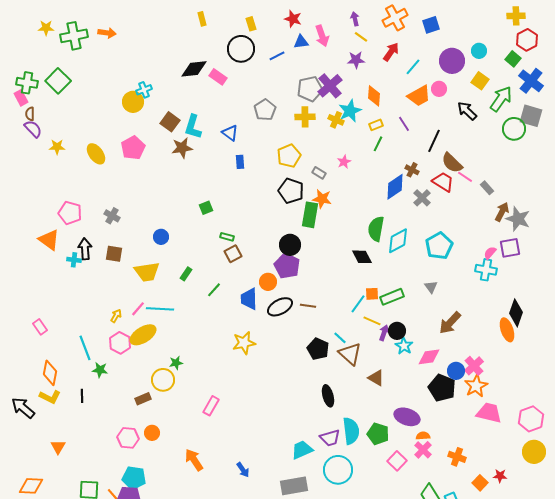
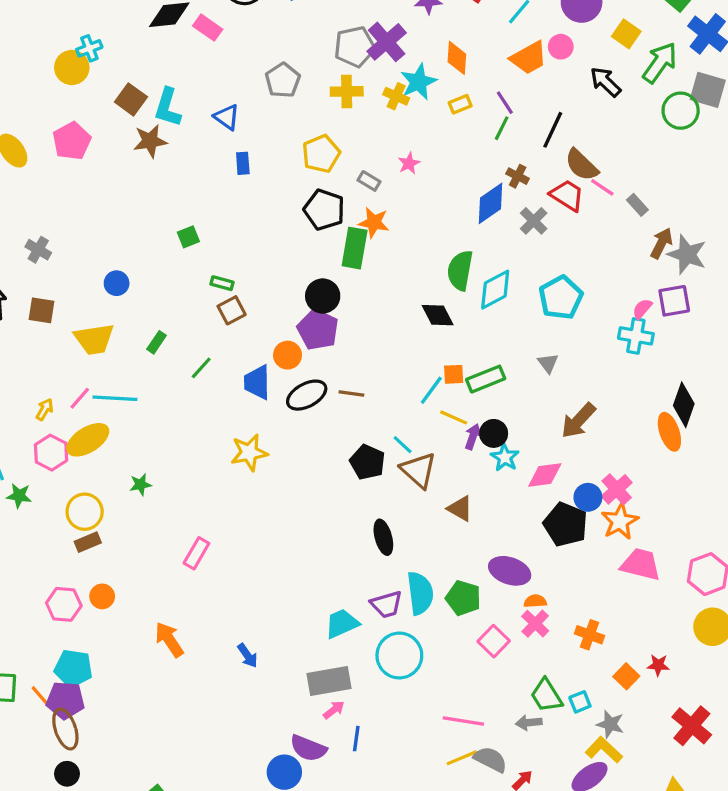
green line: (378, 144) -> (502, 128), moved
yellow circle: (163, 380) -> (85, 512), moved

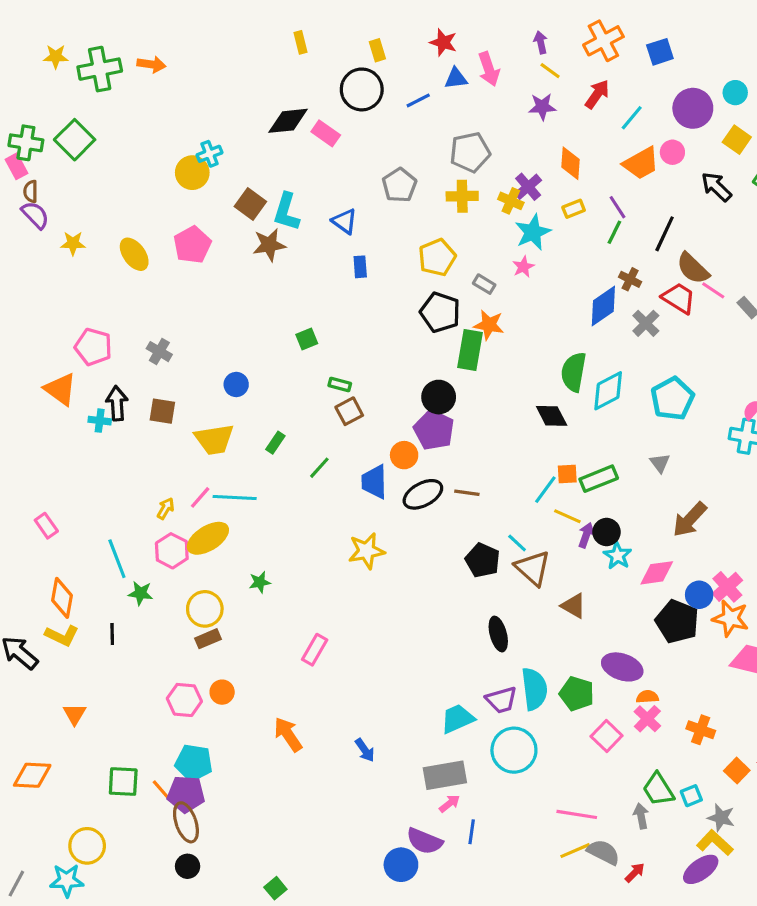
purple cross: (387, 42) -> (528, 187), moved, size x0.7
cyan star: (419, 82) -> (533, 232), moved
orange star: (620, 521) -> (731, 618), turned -30
gray arrow: (529, 723) -> (641, 816), turned 85

